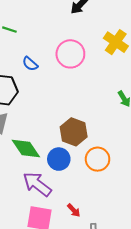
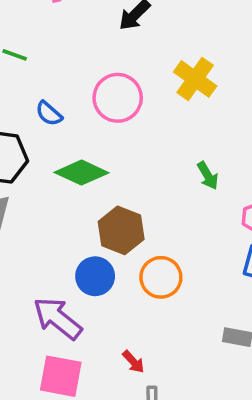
green diamond: (26, 148) -> (81, 173), moved, turned -32
red arrow: (74, 210) -> (133, 362), moved

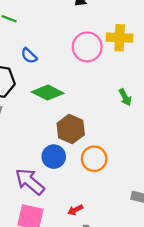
yellow cross: (195, 79) -> (120, 38), turned -35
pink circle: (118, 98) -> (87, 47), moved
red arrow: (133, 362) -> (75, 210), turned 104

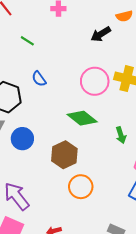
green diamond: (48, 93) -> (82, 118), moved
blue circle: (54, 157) -> (22, 139), moved

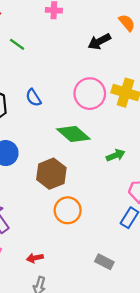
orange semicircle: (124, 16) -> (127, 23), turned -119
blue semicircle: (39, 79) -> (33, 98), moved
green arrow: (121, 135) -> (116, 155), turned -98

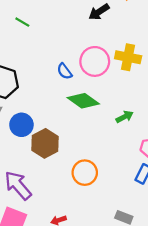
blue semicircle: (33, 98) -> (65, 71), moved
brown hexagon: (51, 174) -> (45, 143), moved

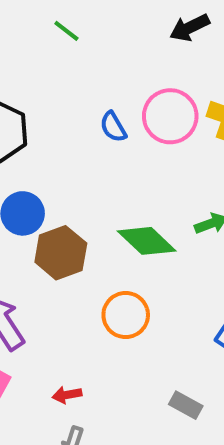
green line: (22, 22) -> (66, 31), moved
green diamond: (83, 101) -> (147, 241), moved

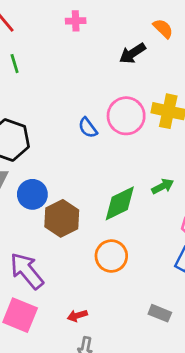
green line: (66, 31) -> (15, 64), moved, turned 42
green diamond: (147, 241) -> (120, 203), turned -63

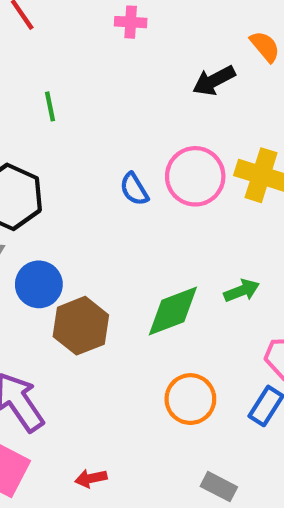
green line: (15, 64) -> (50, 106), moved
orange circle: (111, 256) -> (190, 399), moved

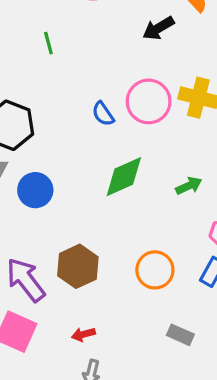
green line: (50, 106) -> (48, 43), moved
green diamond: (173, 311) -> (124, 177), moved
brown hexagon: (81, 326) -> (78, 266), moved

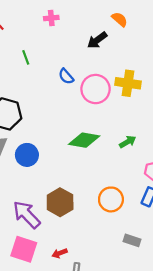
blue semicircle: (103, 114) -> (66, 76), moved
green diamond: (124, 177) -> (84, 140), turned 40
red arrow: (83, 334) -> (60, 253), moved

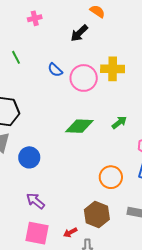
blue circle: (27, 155) -> (29, 157), moved
brown hexagon: (60, 202) -> (97, 214), moved
purple arrow: (27, 215) -> (35, 201), size x0.7

